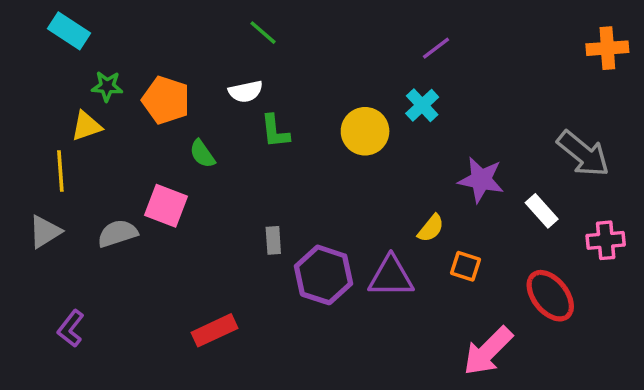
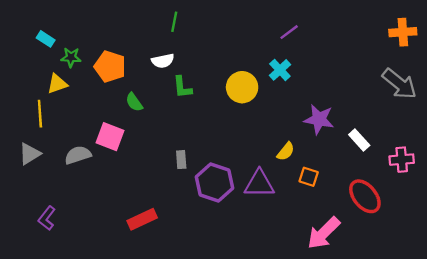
cyan rectangle: (69, 31) -> (46, 39), moved, size x0.7
green line: (263, 33) -> (174, 22), turned 60
gray arrow: (583, 154) -> (399, 84), moved

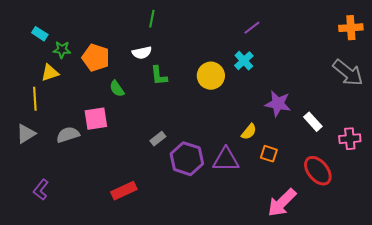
pink square: (110, 137) -> (96, 119), turned -30
gray rectangle: (181, 160) -> (158, 139), turned 56

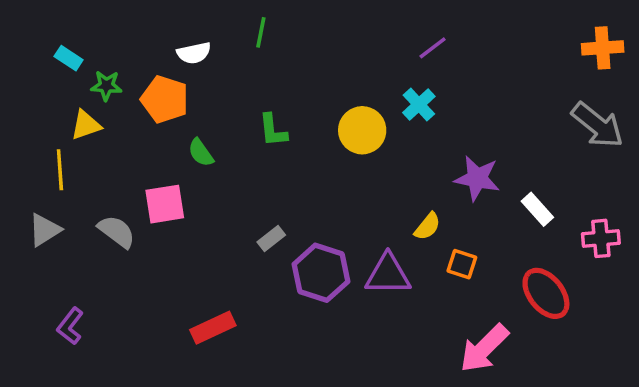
white semicircle: (142, 53) -> (194, 53), moved
gray semicircle: (68, 135) -> (117, 232), turned 55

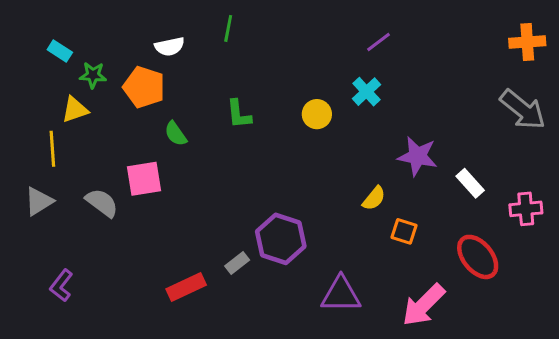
yellow circle: (362, 130) -> (317, 114), size x0.7
gray rectangle: (271, 238) -> (237, 263), moved
purple triangle: (388, 275) -> (341, 295), moved

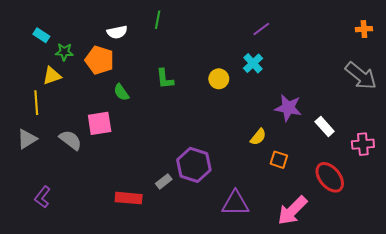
orange cross: (527, 42) -> (364, 29), size x0.7
red rectangle: (186, 287) -> (129, 198), turned 30

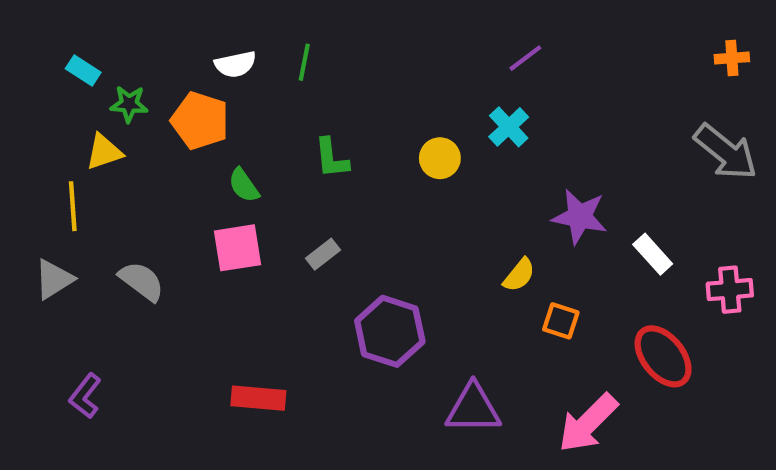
green line: (158, 20) -> (304, 62), moved
pink square: (100, 123) -> (238, 248), moved
gray rectangle: (164, 181) -> (323, 254), moved

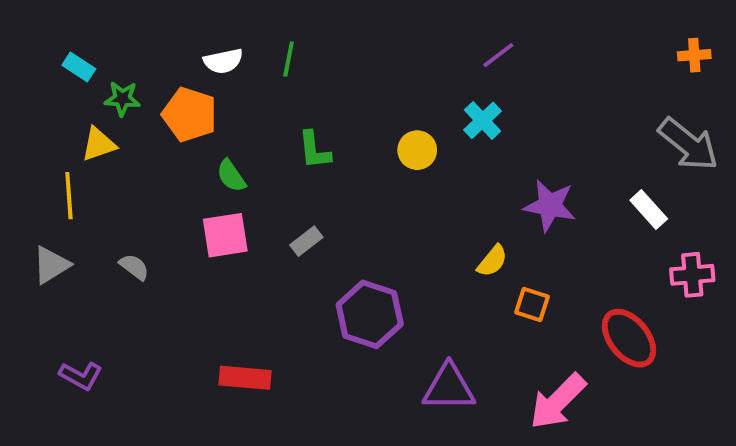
white rectangle: (653, 254) -> (649, 209), moved
gray semicircle: (142, 281) -> (134, 267), size x0.7
purple L-shape: (85, 396) -> (81, 376), turned -99

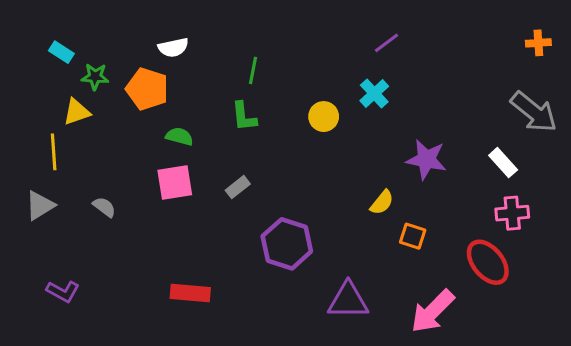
green line: (289, 59) -> (253, 70), moved
green semicircle: (231, 176) -> (179, 136), turned 140
pink cross: (692, 275) -> (512, 213), moved

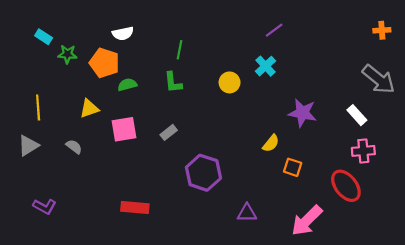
yellow triangle: (77, 112) -> (89, 109), moved
green semicircle: (179, 136) -> (127, 85), moved, turned -30
purple triangle: (348, 301) -> (247, 213), size x0.7

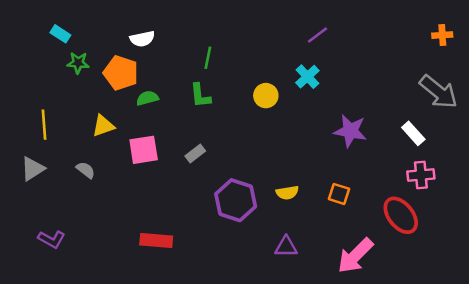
cyan rectangle: (44, 37) -> (60, 34), moved
yellow semicircle: (271, 143) -> (287, 193), moved, turned 42

